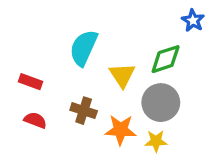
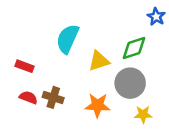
yellow triangle: (122, 75) -> (99, 61), turned 45
brown cross: (84, 111) -> (53, 97), moved
yellow star: (156, 141) -> (143, 114), moved

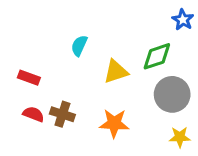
cyan semicircle: (68, 39) -> (79, 46), size x0.6
gray circle: (130, 83) -> (172, 94), moved
yellow star: (143, 114) -> (180, 137), moved

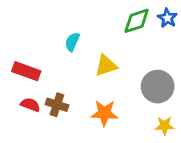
green diamond: (157, 56) -> (137, 21), moved
red rectangle: (29, 78) -> (26, 71), size x1.4

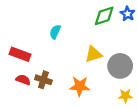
yellow triangle: (106, 66) -> (93, 54), moved

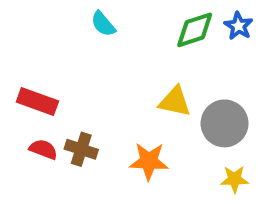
cyan semicircle: (55, 32) -> (103, 24), moved, turned -64
yellow triangle: (93, 54) -> (175, 102), turned 30

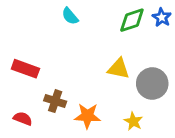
red semicircle: (43, 149) -> (23, 119), moved
orange star: (149, 161) -> (87, 116), moved
yellow star: (234, 179) -> (133, 121), moved, turned 30

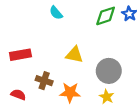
red rectangle: (25, 69) -> (20, 55), turned -30
yellow triangle: (119, 69) -> (74, 55), moved
gray circle: (152, 84) -> (109, 71), moved

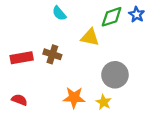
yellow triangle: (74, 55) -> (90, 37), moved
brown cross: (44, 81) -> (52, 54), moved
yellow star: (107, 97) -> (104, 102), moved

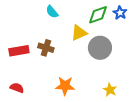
yellow triangle: (90, 37) -> (79, 33), turned -36
gray circle: (115, 75) -> (100, 48), moved
yellow star: (104, 102) -> (110, 90), moved

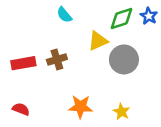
brown cross: (46, 48) -> (57, 59), turned -35
yellow star: (110, 90) -> (121, 112), moved

